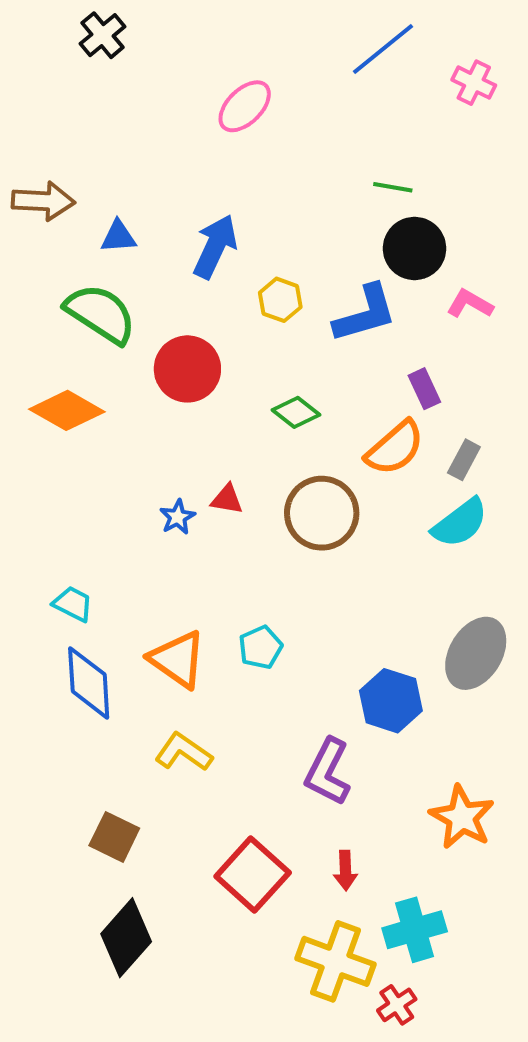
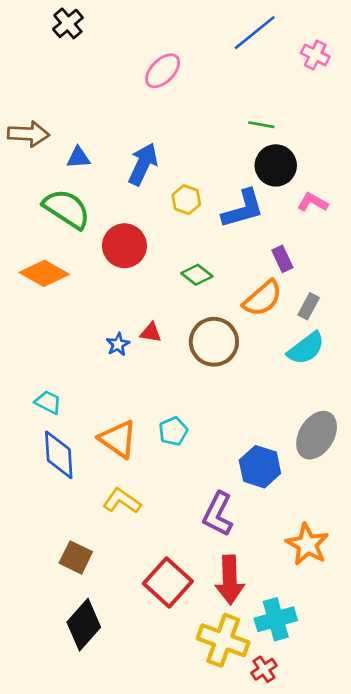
red arrow: (345, 871) -> (230, 580), size x1.8

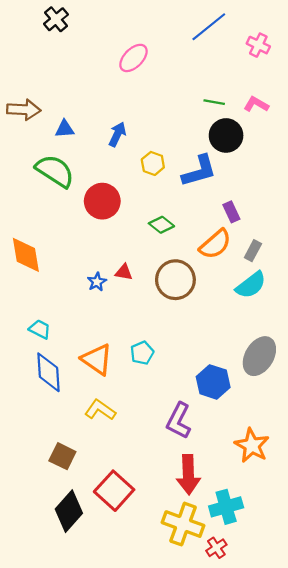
blue arrow: (143, 164) -> (117, 134), size x0.7
pink L-shape: (313, 202) -> (256, 104), moved
orange diamond: (44, 273) -> (26, 255), moved, turned 51
red square: (168, 582) -> (114, 491), moved

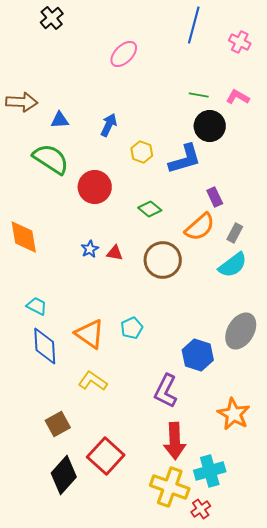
blue line: (209, 27) -> (194, 25), turned -36
blue star: (97, 282) -> (90, 249), moved
brown square: (62, 456) -> (58, 424), turned 35

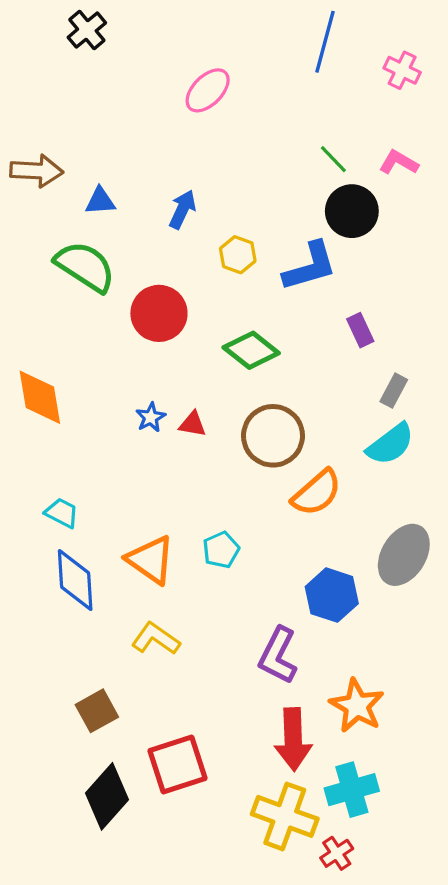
green line: (199, 95) -> (333, 159), turned 36
green diamond: (150, 209) -> (251, 350), size x1.4
orange semicircle: (200, 227) -> (317, 493), moved
orange star: (234, 414) -> (357, 706), moved
red square: (106, 456) -> (177, 764), turned 30

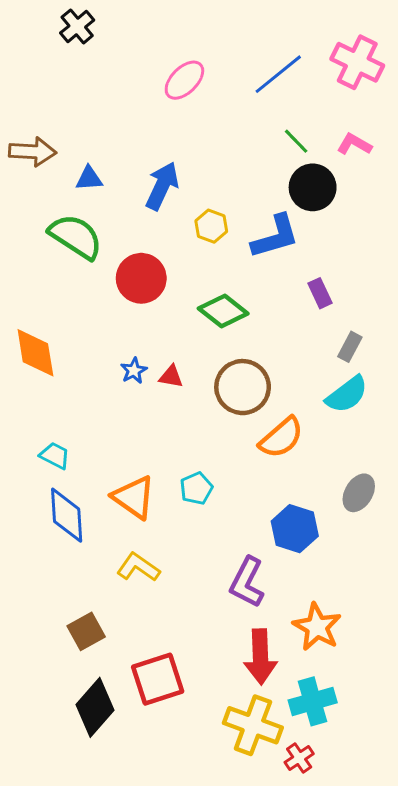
blue line: (325, 42) -> (278, 74), moved, turned 36
pink cross: (402, 70) -> (357, 62), size x1.6
blue arrow: (182, 209) -> (162, 186), size x1.4
gray ellipse: (404, 555) -> (359, 493), size x0.7

